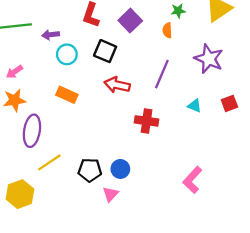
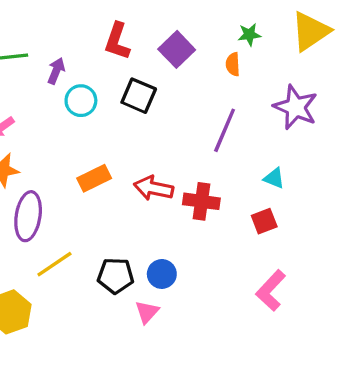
purple arrow: (51, 35) -> (56, 71), turned 119
red arrow: (117, 85) -> (154, 188), moved
orange rectangle: (67, 95) -> (94, 178), moved, turned -50
red square: (229, 103) -> (264, 221), moved

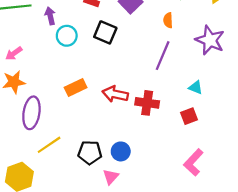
orange semicircle: (233, 64) -> (168, 20), moved
purple arrow: (56, 71) -> (50, 16), turned -35

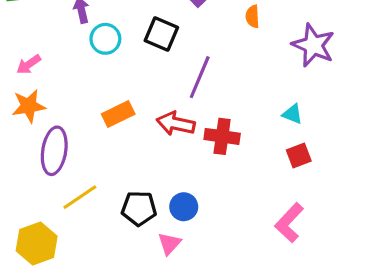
purple line: (163, 56) -> (200, 77), moved
red square: (189, 116) -> (299, 156), moved

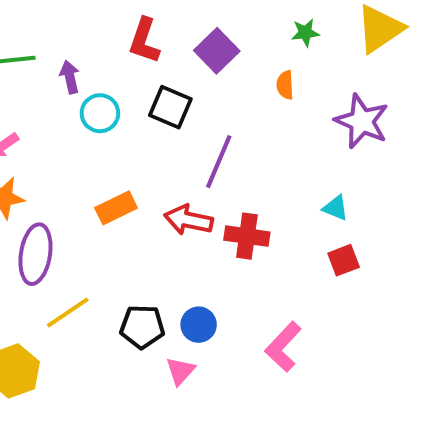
pink L-shape: (289, 223) -> (283, 347), moved

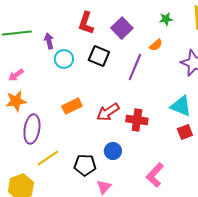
orange semicircle: (285, 85) -> (156, 45), turned -128
purple line: (219, 162) -> (135, 67), moved
cyan triangle: (336, 208) -> (181, 106), size x1.6
red arrow: (189, 220) -> (108, 112), turned -45
blue circle: (199, 325) -> (113, 151), moved

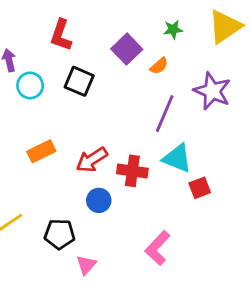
purple square: (122, 28) -> (127, 49), moved
purple line: (135, 67) -> (165, 114), moved
cyan triangle: (181, 106) -> (177, 158), moved
blue circle: (113, 151) -> (99, 200), moved

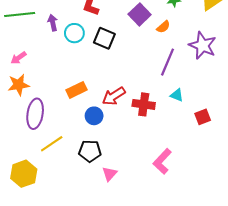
cyan circle: (30, 85) -> (74, 33), moved
cyan triangle: (177, 158) -> (177, 95), size x0.6
red square: (200, 188) -> (203, 117), moved
blue circle: (99, 200) -> (94, 116), moved

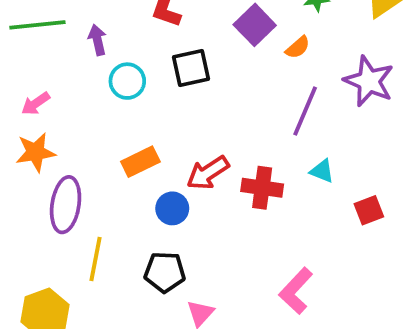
cyan circle: (74, 33) -> (127, 81), moved
black square: (104, 38) -> (191, 68), turned -35
yellow line: (52, 144) -> (95, 259), turned -45

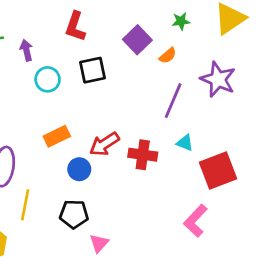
red square: (369, 210) -> (218, 171), size x1.8
pink L-shape: (296, 291) -> (196, 221), moved

